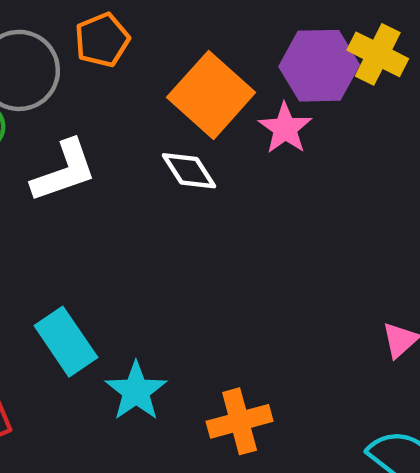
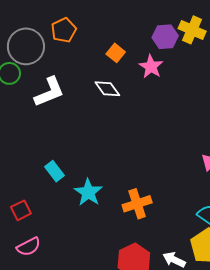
purple hexagon: (319, 66) -> (165, 37), size x0.7
orange square: (211, 95) -> (116, 53), size x0.5
cyan rectangle: (66, 342) -> (54, 171), size x0.7

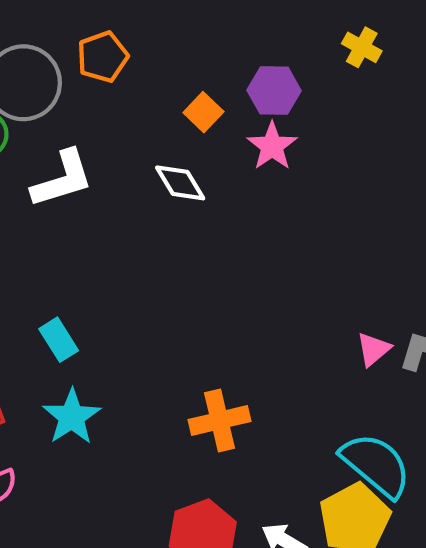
yellow cross: (192, 30) -> (362, 47), moved, size x0.7
purple hexagon: (165, 37) -> (274, 90), moved
cyan star: (88, 192) -> (72, 417), moved

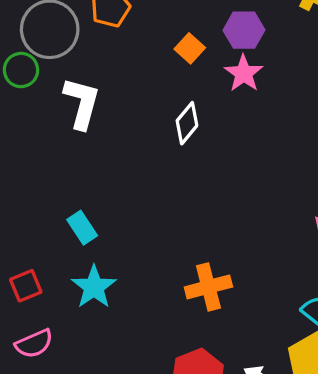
white L-shape: (62, 179) -> (82, 103), turned -56
white diamond: (180, 183) -> (187, 123), moved, turned 72

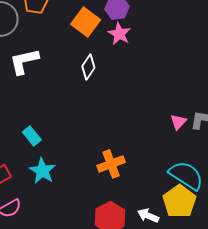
orange square: (190, 48) -> (86, 22), size x1.6
white L-shape: (82, 103) -> (24, 61), turned -112

